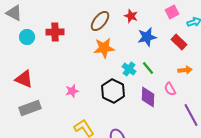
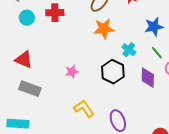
blue star: (147, 37) -> (154, 27), moved
green line: (148, 68) -> (157, 53), moved
gray rectangle: (30, 108) -> (30, 89), turned 40

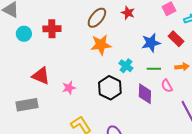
green line: (157, 53) -> (154, 69), turned -48
red triangle: (24, 60) -> (41, 76), moved
gray rectangle: (30, 89) -> (27, 105), turned -30

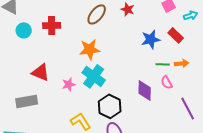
orange star: (101, 45) -> (90, 49), moved
cyan cross: (126, 66) -> (94, 76), moved, size x1.6
green line: (154, 69) -> (163, 64), moved
black hexagon: (110, 88) -> (110, 106), moved

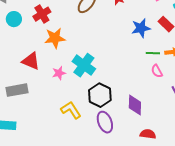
red cross: (52, 25) -> (42, 14), turned -30
orange star: (90, 49) -> (55, 38), moved
purple diamond: (145, 90) -> (135, 105), moved

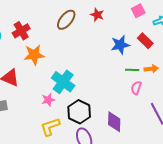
pink semicircle: (157, 71) -> (136, 88), turned 48
pink star: (59, 73) -> (48, 100), moved
yellow L-shape: (71, 110) -> (50, 127), turned -75

